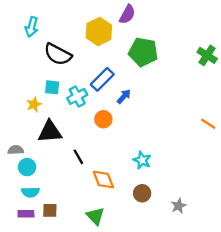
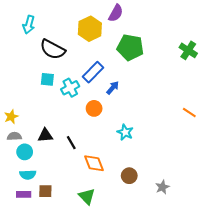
yellow star: (34, 104) -> (11, 117), moved
black triangle: (50, 132) -> (45, 135), moved, size x0.7
cyan star: (142, 160) -> (125, 132), moved

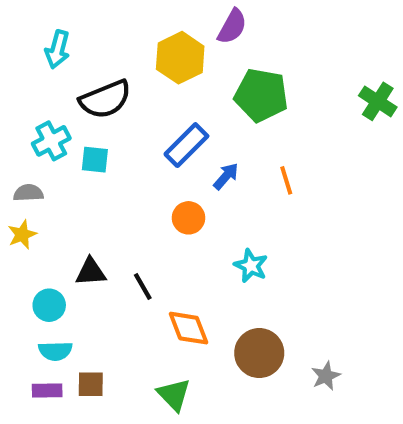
black semicircle: (53, 49) -> (105, 99), turned -50
cyan cross: (70, 88) -> (51, 141), moved
orange line: (189, 113) -> (286, 180), moved, turned 40
gray semicircle: (14, 136) -> (28, 193), moved
brown circle: (129, 176) -> (259, 353), size x1.5

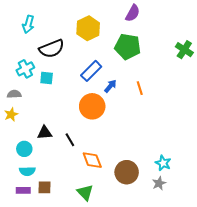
purple semicircle: (232, 27) -> (133, 13), moved
orange circle: (189, 218) -> (92, 106), size x1.6
cyan star: (251, 266) -> (163, 163), moved

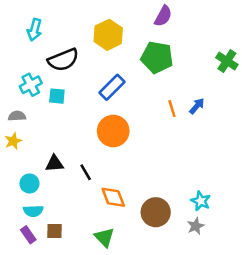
blue arrow: (110, 86) -> (197, 106), moved
purple rectangle: (23, 190) -> (28, 235), turned 56

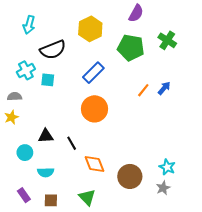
green cross: (227, 61) -> (167, 40), moved
orange line: (172, 109) -> (143, 90), turned 56
cyan semicircle: (33, 211) -> (46, 172), moved
brown square: (54, 231) -> (51, 200), moved

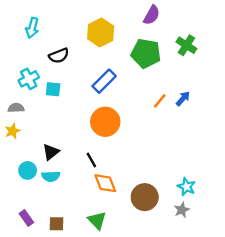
black semicircle: (53, 50) -> (59, 56), size x0.7
black triangle: (46, 136) -> (51, 152), turned -35
black line: (72, 143) -> (91, 160), moved
cyan semicircle: (46, 172) -> (51, 176), moved

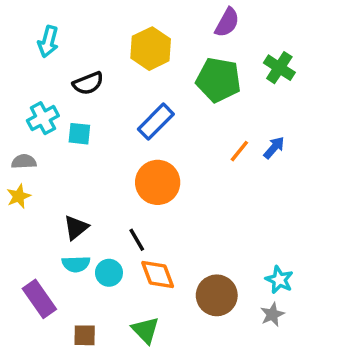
cyan circle: (28, 170) -> (109, 273), moved
purple rectangle: (26, 218) -> (39, 299), moved, size x1.5

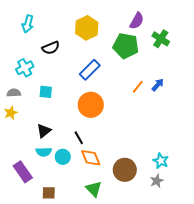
purple semicircle: (227, 22) -> (137, 21), moved
cyan square: (79, 134) -> (46, 92), moved
green triangle: (145, 330) -> (94, 189), moved

